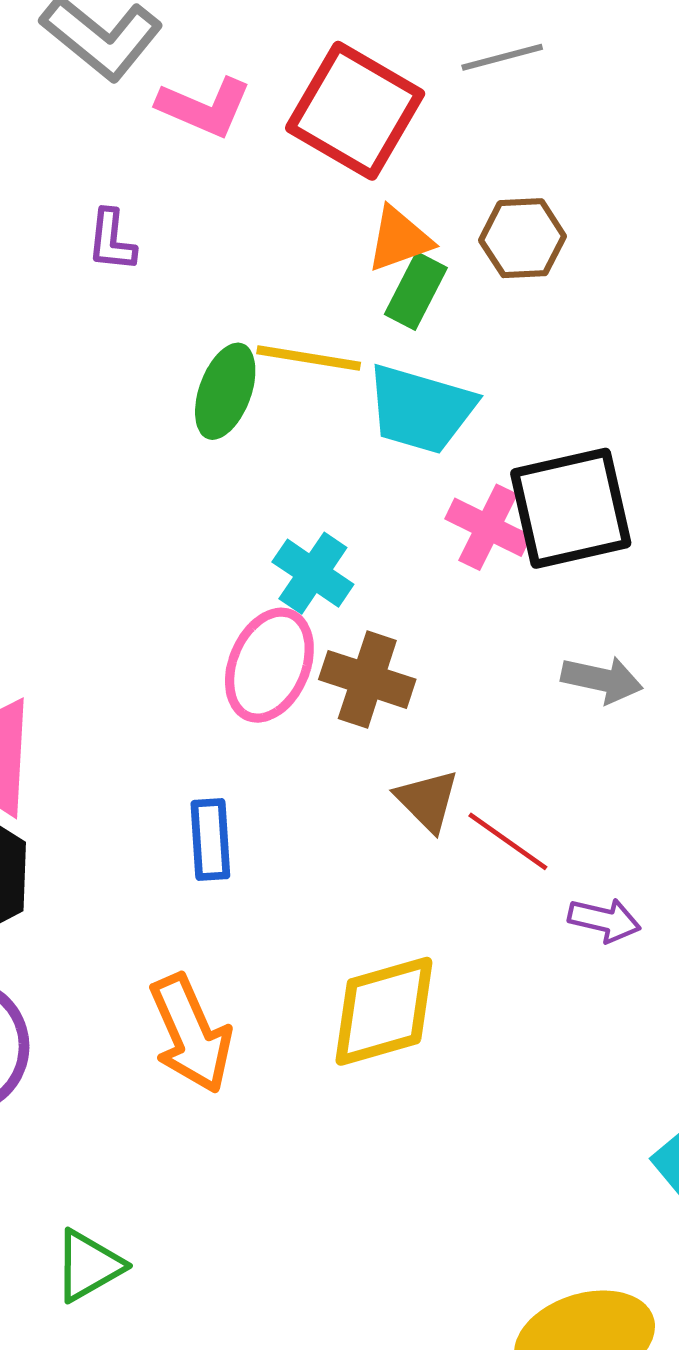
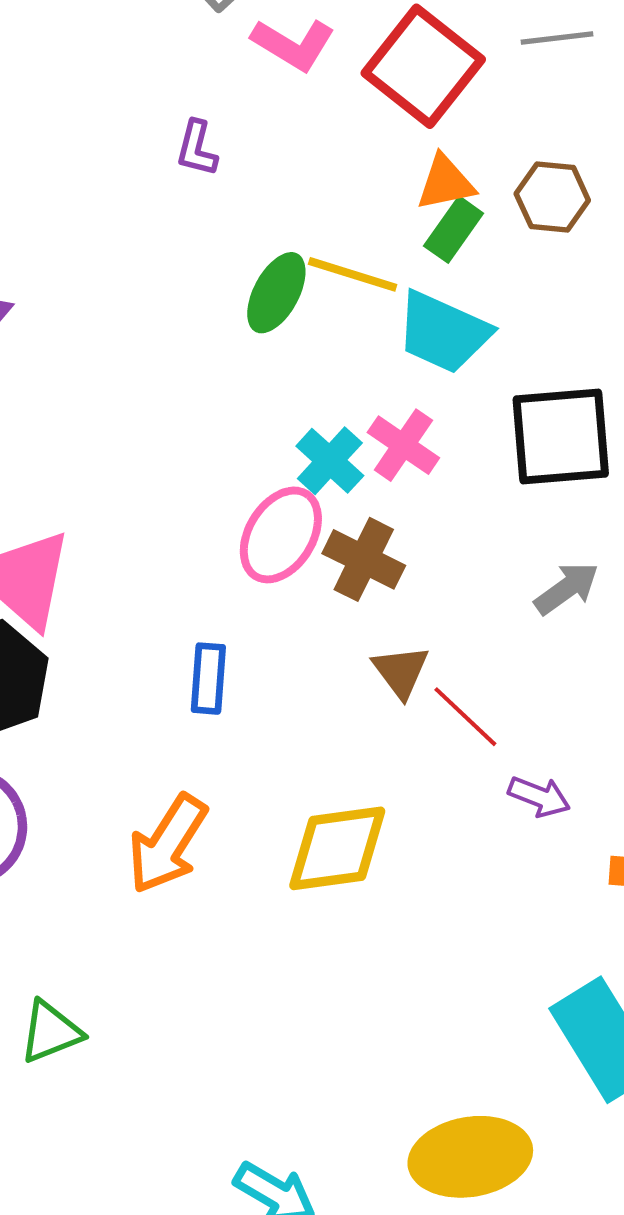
pink cross: (488, 527) -> (403, 445), moved
gray arrow: (602, 680) -> (567, 588), turned -56
orange arrow: (191, 1034) -> (168, 844), turned 48

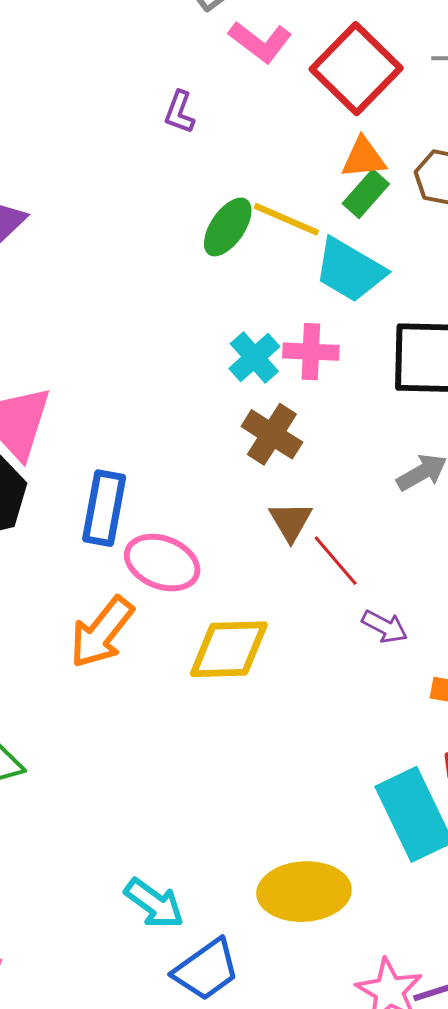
pink cross: (403, 445) -> (311, 352), turned -38
pink ellipse: (281, 535) -> (162, 563), moved, turned 74
blue rectangle: (208, 679) -> (104, 508), moved, size x1.4

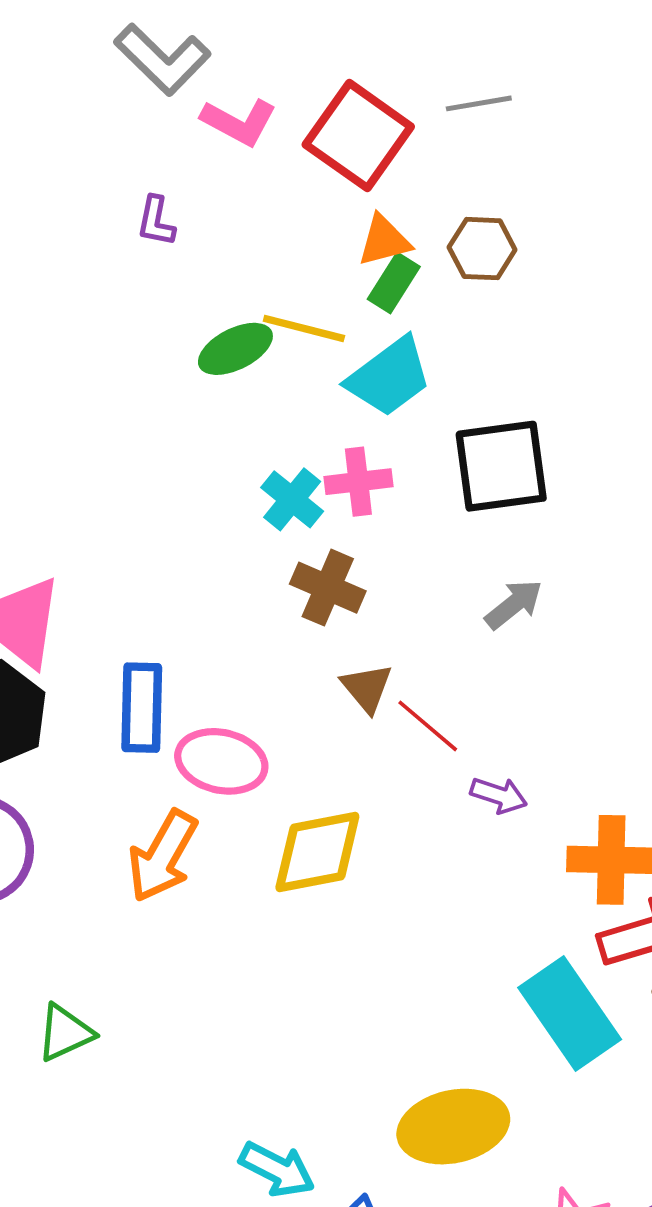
green ellipse: (228, 227) -> (235, 349), turned 38
cyan trapezoid: (350, 270) -> (389, 377), turned -58

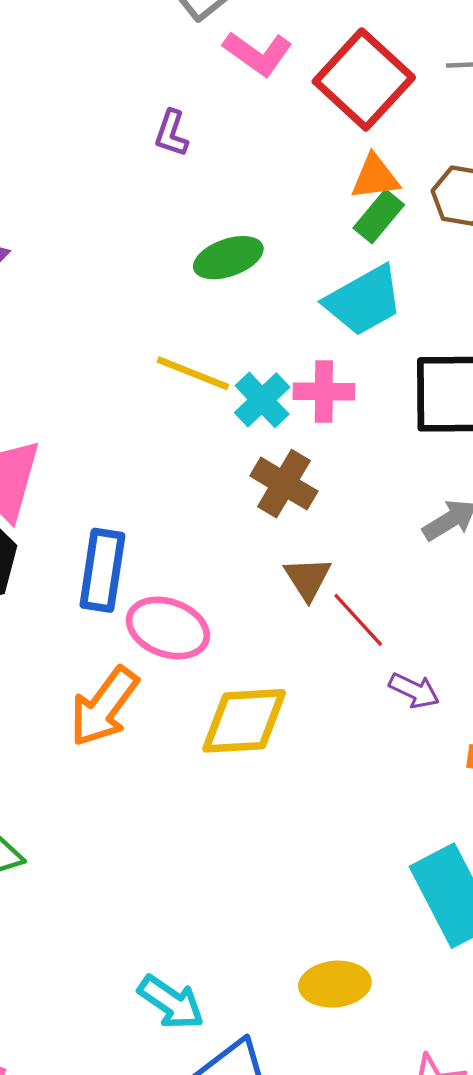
yellow line: (304, 328) -> (193, 373), moved
yellow ellipse: (453, 1127) -> (335, 984), size x0.7

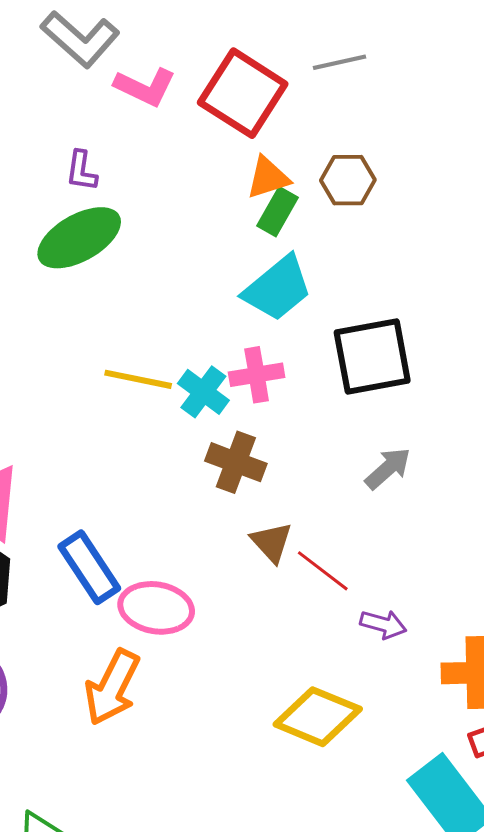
green ellipse: (228, 258) -> (79, 238), moved, size x1.4
blue rectangle: (102, 570) -> (89, 567), turned -32
yellow diamond: (244, 721) -> (318, 717), moved, turned 36

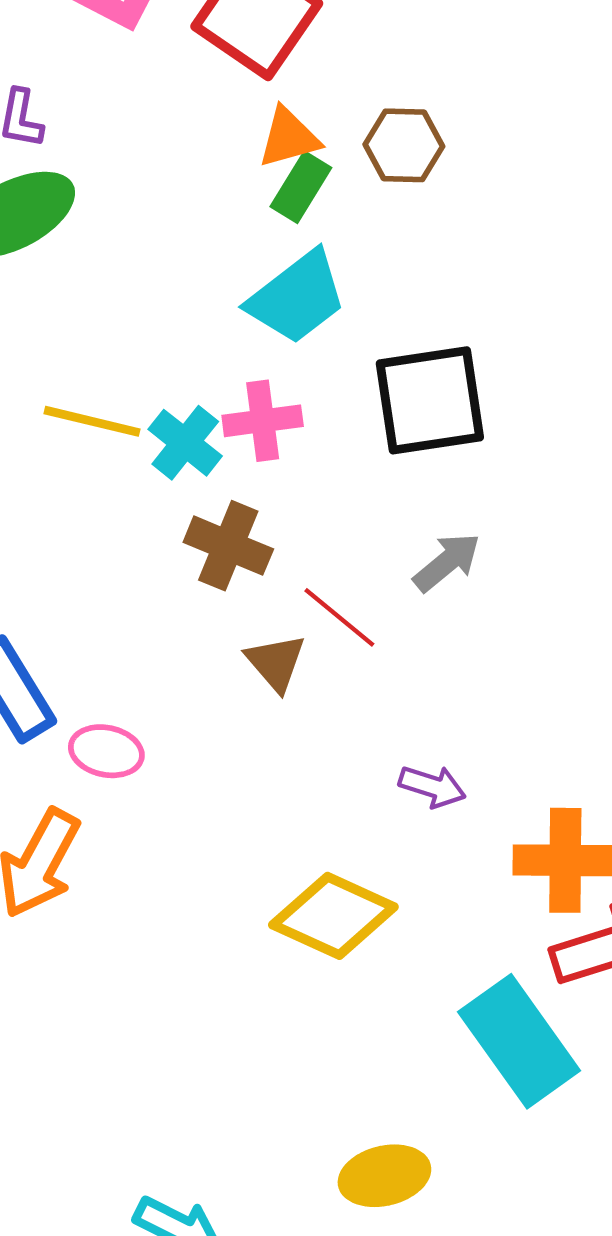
red line: (323, 571) -> (339, 617), moved
pink ellipse: (156, 608) -> (106, 751), size x0.7

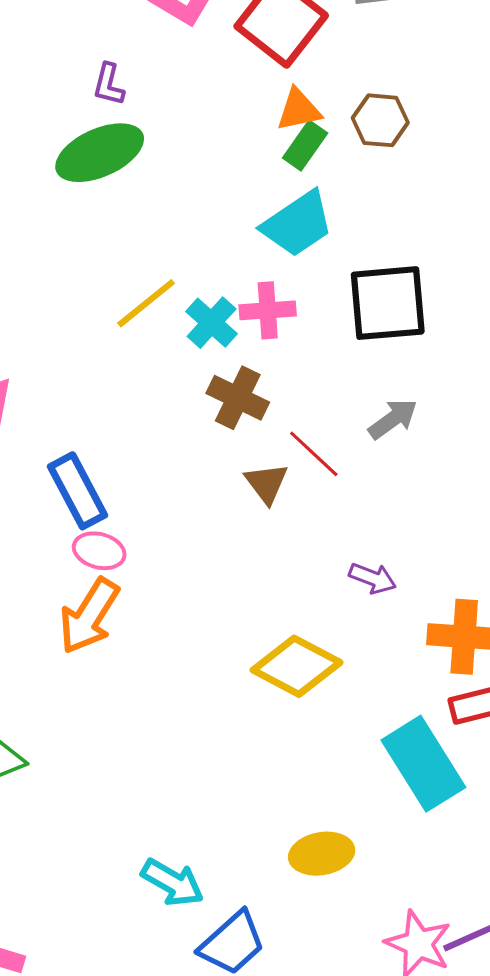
yellow line: (92, 421) -> (146, 303), turned -56
pink ellipse: (106, 751) -> (99, 551), moved

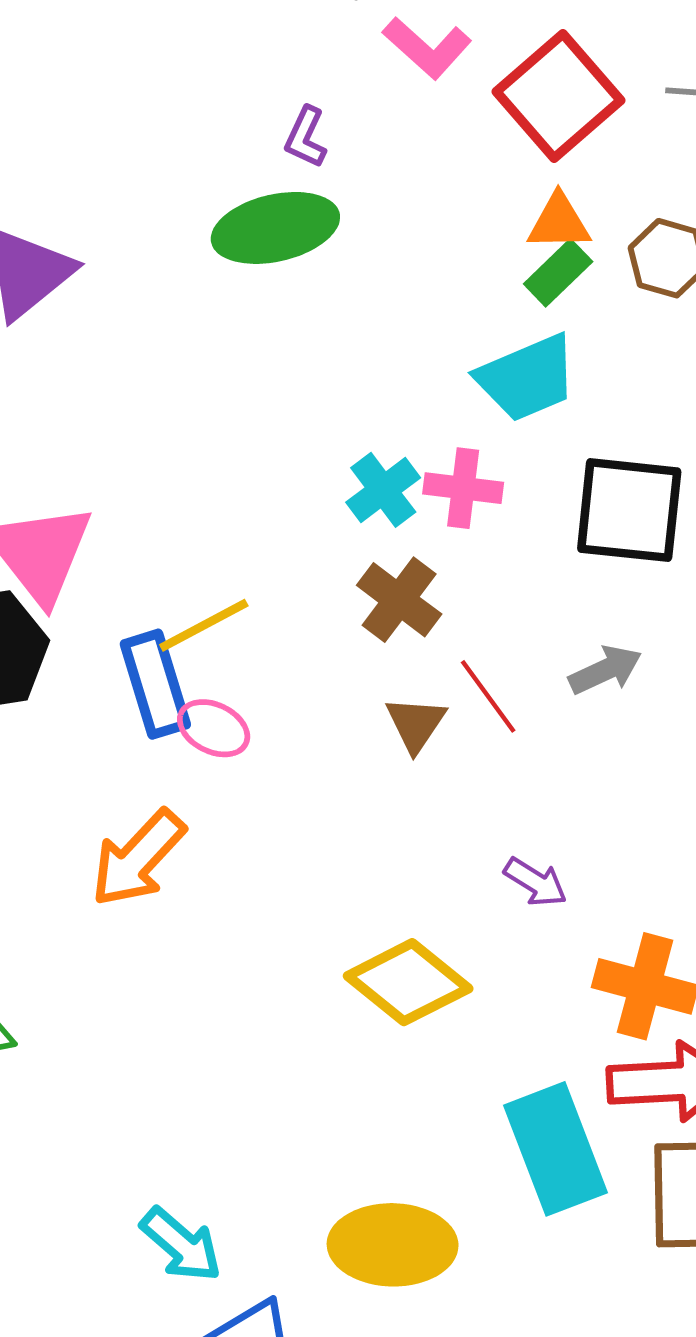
yellow line: (146, 303) -> (204, 625), moved
pink ellipse: (99, 551) -> (214, 728), moved
yellow ellipse: (322, 854) -> (393, 1245), size x1.4

